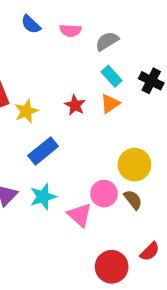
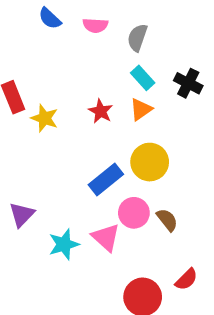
gray semicircle: (107, 41) -> (137, 38), turned -40
yellow star: (26, 111) -> (45, 118), turned -30
blue rectangle: (43, 151) -> (106, 180), moved
yellow circle: (134, 165) -> (150, 162), moved
cyan star: (43, 197) -> (64, 244), moved

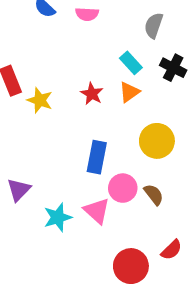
gray semicircle: (137, 38) -> (154, 25), moved
yellow circle: (150, 162) -> (157, 141), moved
blue rectangle: (106, 180) -> (97, 157), turned -40

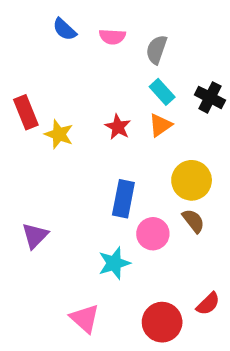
gray semicircle: (154, 25) -> (157, 50), moved
brown semicircle: (154, 195) -> (193, 221), moved
pink triangle: (97, 211) -> (85, 318), moved
cyan star: (58, 217) -> (114, 263), moved

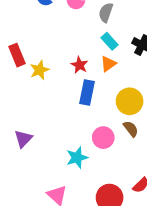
yellow star: (59, 134) -> (39, 70), turned 30
blue rectangle: (123, 199) -> (87, 93), moved

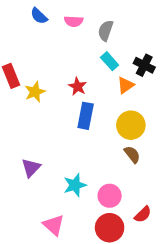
orange triangle: (108, 64) -> (126, 85), moved
pink circle: (103, 138) -> (110, 196), moved
purple triangle: (23, 139) -> (31, 168), moved

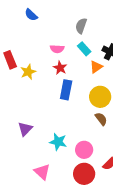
pink semicircle: (74, 21) -> (57, 49), moved
cyan star: (75, 185) -> (58, 142), turned 30

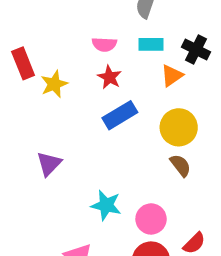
cyan rectangle: (84, 49) -> (151, 44), turned -48
blue rectangle: (66, 90) -> (120, 115), turned 48
purple triangle: (25, 129) -> (49, 164), moved

